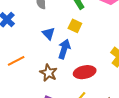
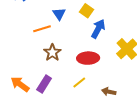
blue arrow: (64, 49) -> (98, 29), moved
orange line: (16, 61) -> (42, 29), moved

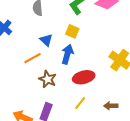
blue arrow: (98, 29) -> (67, 54), moved

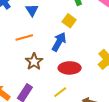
blue triangle: (46, 40) -> (32, 10), moved

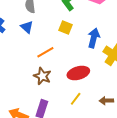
orange line: (24, 37) -> (45, 52), moved
blue arrow: (59, 42) -> (94, 38), moved

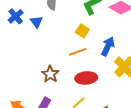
blue triangle: (27, 27) -> (36, 22), moved
orange line: (45, 52) -> (78, 52), moved

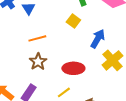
orange line: (78, 52) -> (37, 38), moved

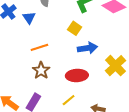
blue arrow: (98, 39) -> (87, 48), moved, turned 54

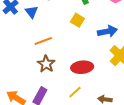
blue arrow: (87, 48) -> (107, 31), moved

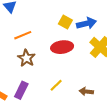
yellow square: (77, 20) -> (65, 22), moved
red ellipse: (82, 67) -> (62, 47), moved

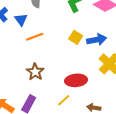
orange line: (23, 35) -> (35, 37), moved
red ellipse: (62, 47) -> (76, 80), moved

